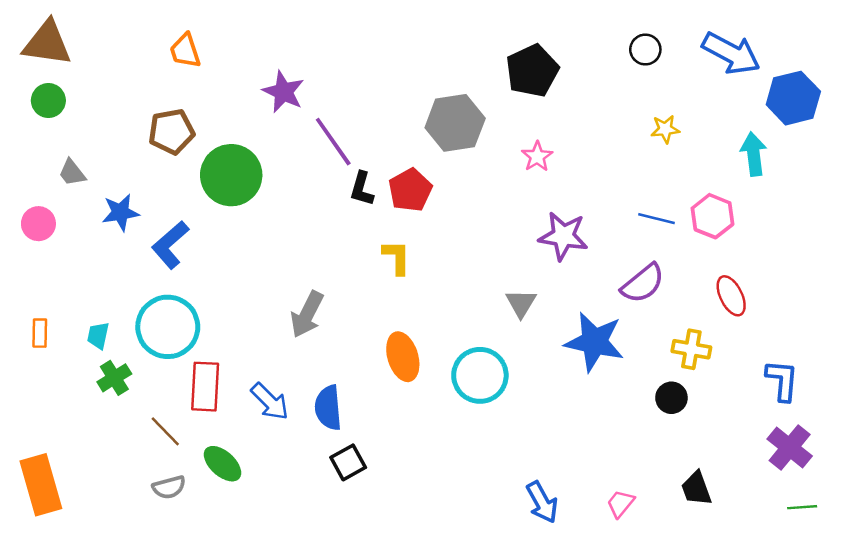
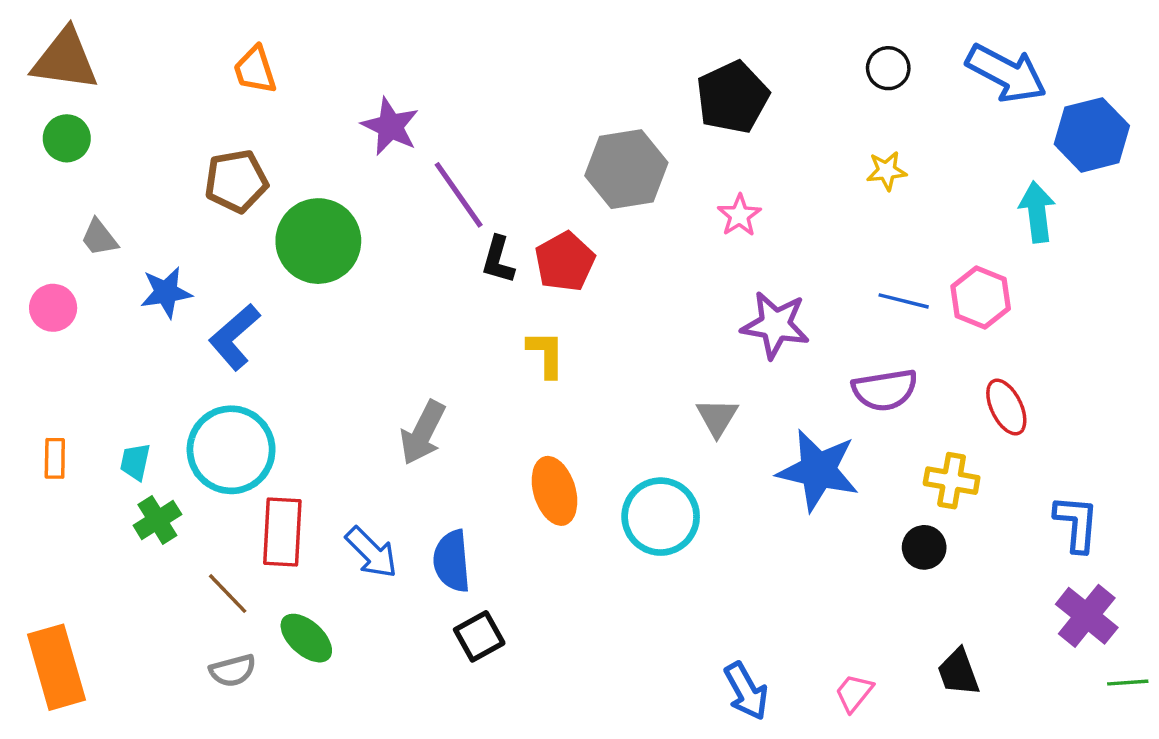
yellow star: (665, 129) -> (887, 171), moved
purple semicircle: (643, 283) -> (885, 390), turned 30
green line: (802, 507) -> (1128, 683), moved

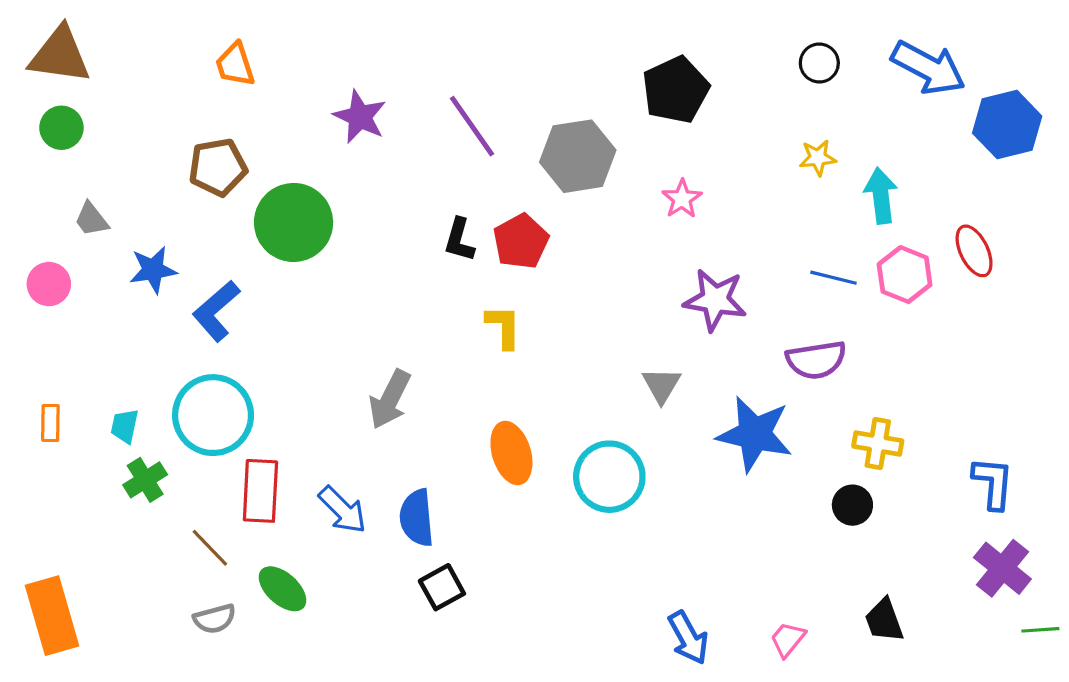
purple line: (459, 195) -> (472, 126), moved
cyan arrow: (1037, 212) -> (881, 196), moved
red ellipse: (1006, 407) -> (974, 251), moved

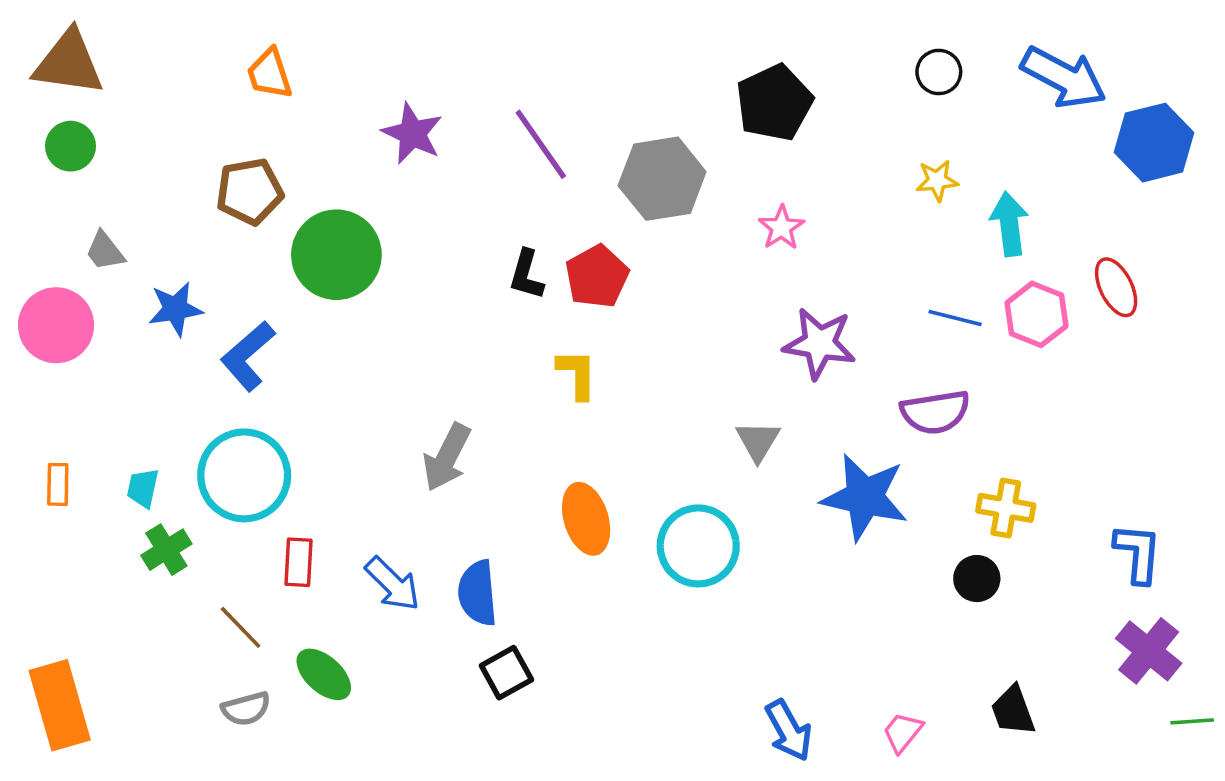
pink circle: (49, 284) -> (56, 325), size x1.5
red rectangle: (260, 491) -> (298, 562), size x0.7

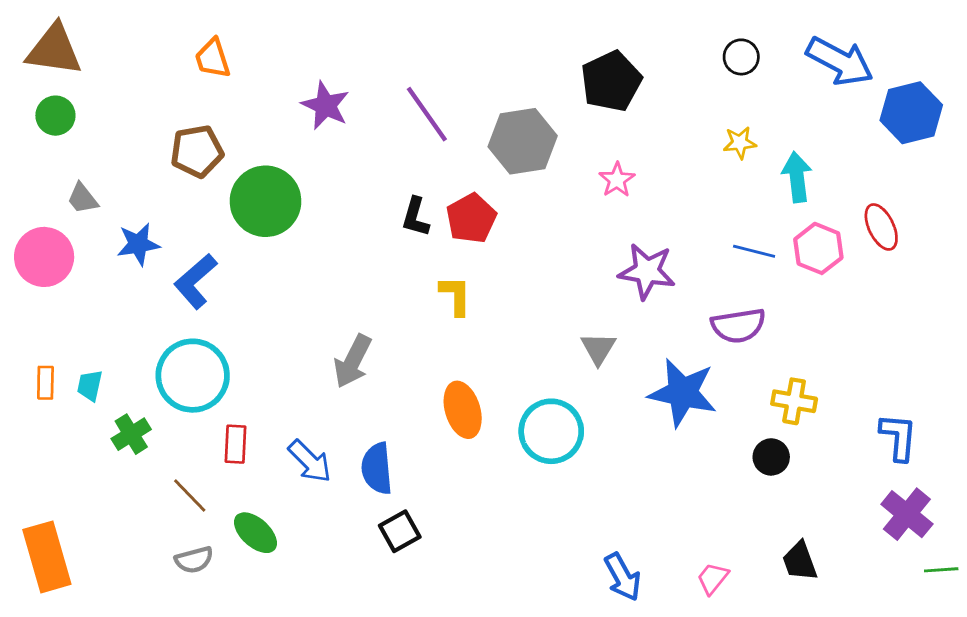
cyan trapezoid: (143, 488) -> (90, 386), moved

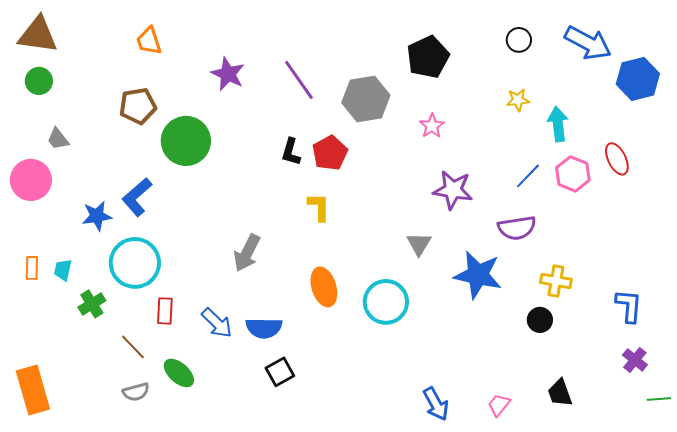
blue star: (138, 244) -> (97, 216), moved
blue line: (754, 251) -> (528, 176), turned -60
blue semicircle: (377, 468) -> (264, 328), turned -84
purple cross: (907, 514) -> (635, 360), size x0.7

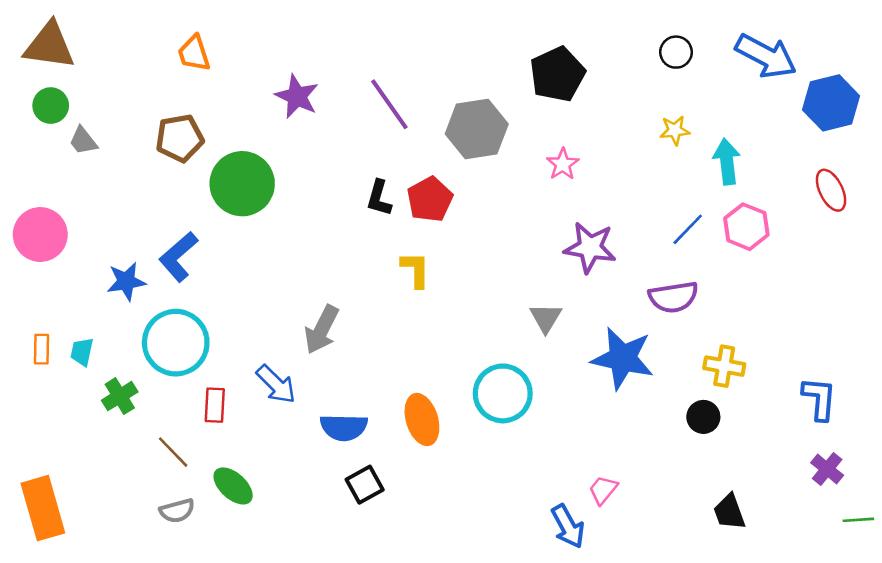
gray trapezoid: (58, 139) -> (83, 141), moved
red ellipse: (617, 159) -> (831, 190), moved
orange ellipse: (324, 287) -> (422, 420), moved
blue arrow: (217, 323) -> (276, 384), moved
pink trapezoid: (499, 405) -> (603, 490), moved

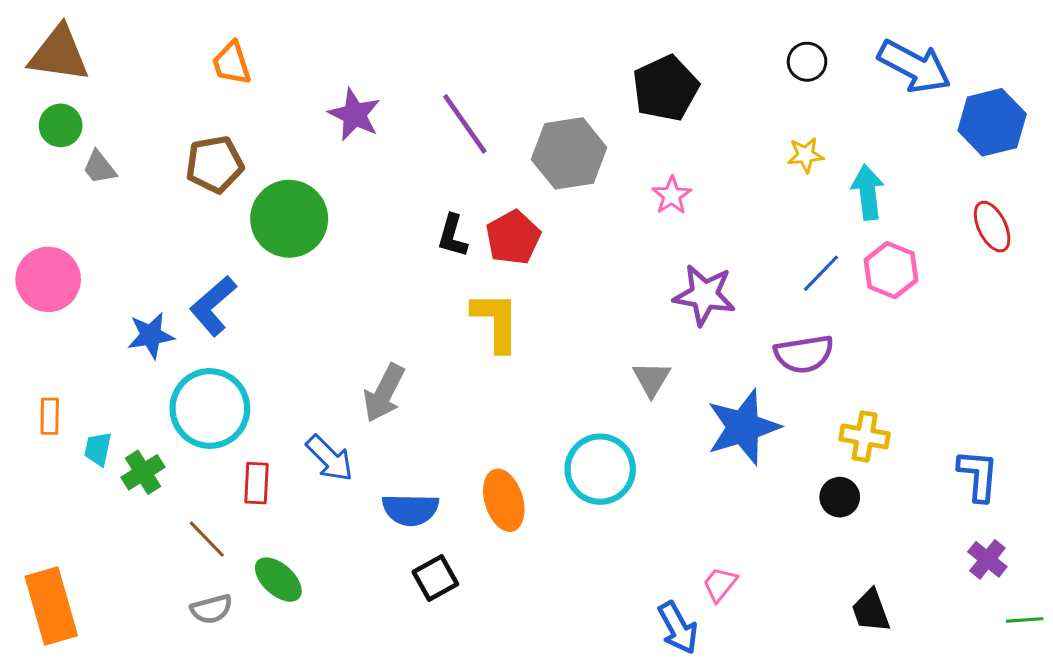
yellow L-shape: (415, 270) -> (496, 321), size x1.4
cyan trapezoid: (82, 352) -> (98, 449), moved
blue star: (623, 358) -> (743, 427), turned -30

